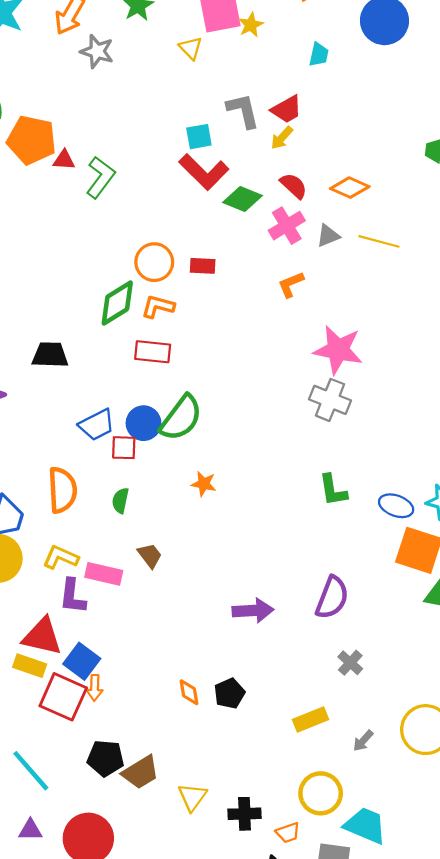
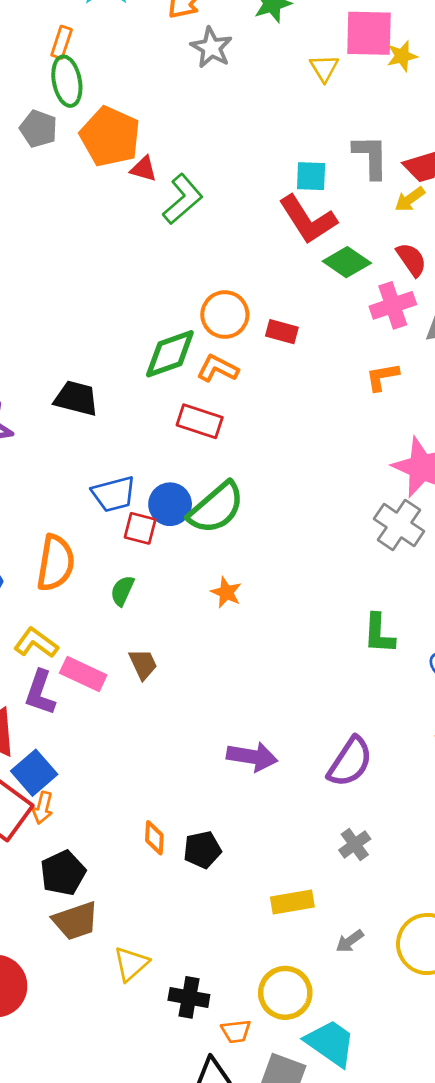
black pentagon: (106, 758) -> (63, 873), moved, turned 30

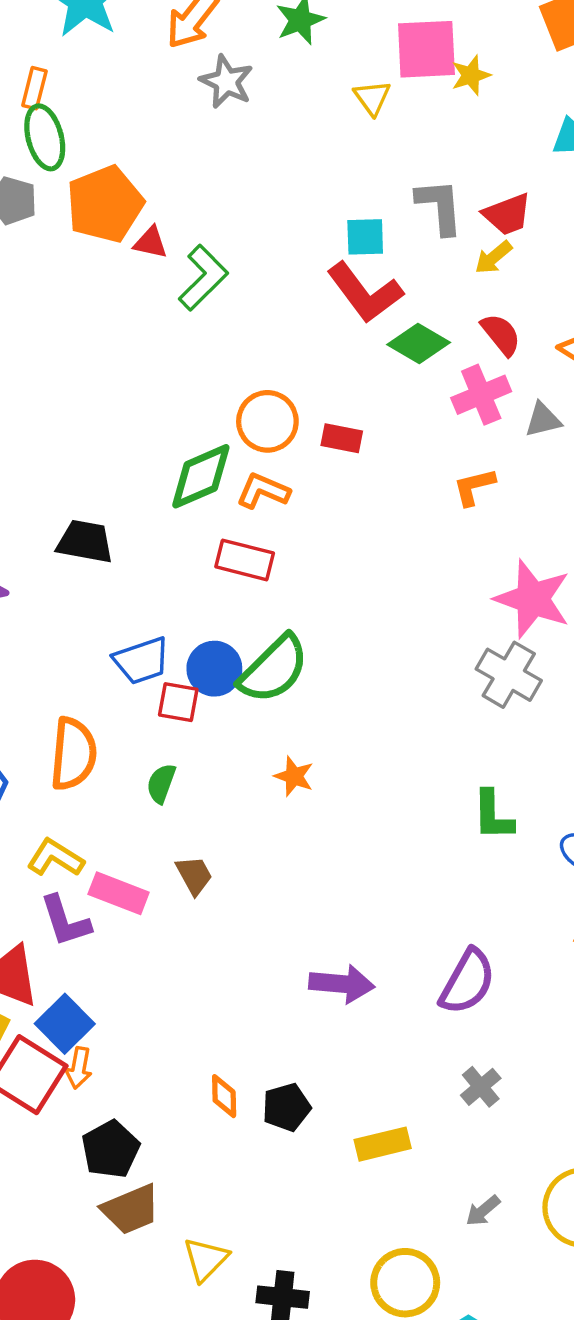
orange pentagon: (110, 137) -> (105, 204), turned 30
purple L-shape: (40, 693) -> (65, 921), turned -33
yellow rectangle: (292, 902) -> (383, 1144), moved

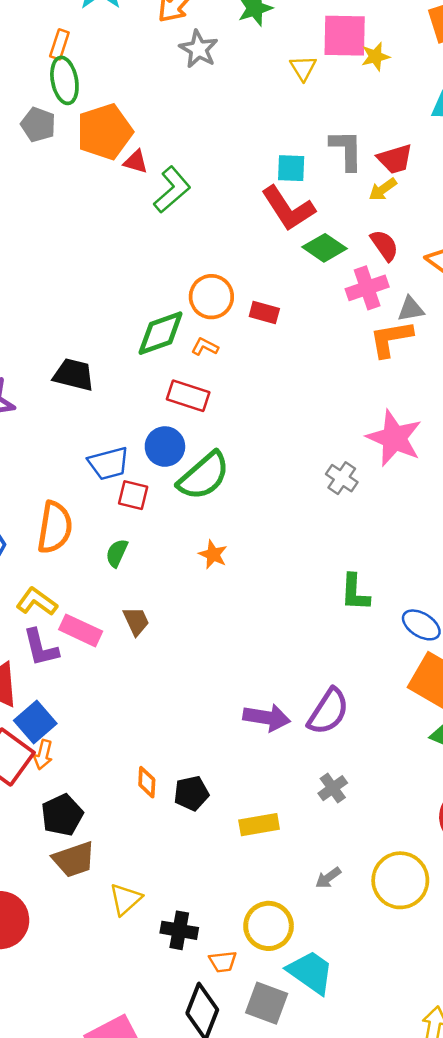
orange L-shape: (474, 487) -> (391, 339), moved, size x1.4
orange L-shape: (263, 491) -> (205, 347), size x0.7
blue circle: (214, 669) -> (165, 447), moved
gray cross: (509, 675) -> (342, 478), moved, size x0.7
purple arrow: (342, 984) -> (267, 718), moved

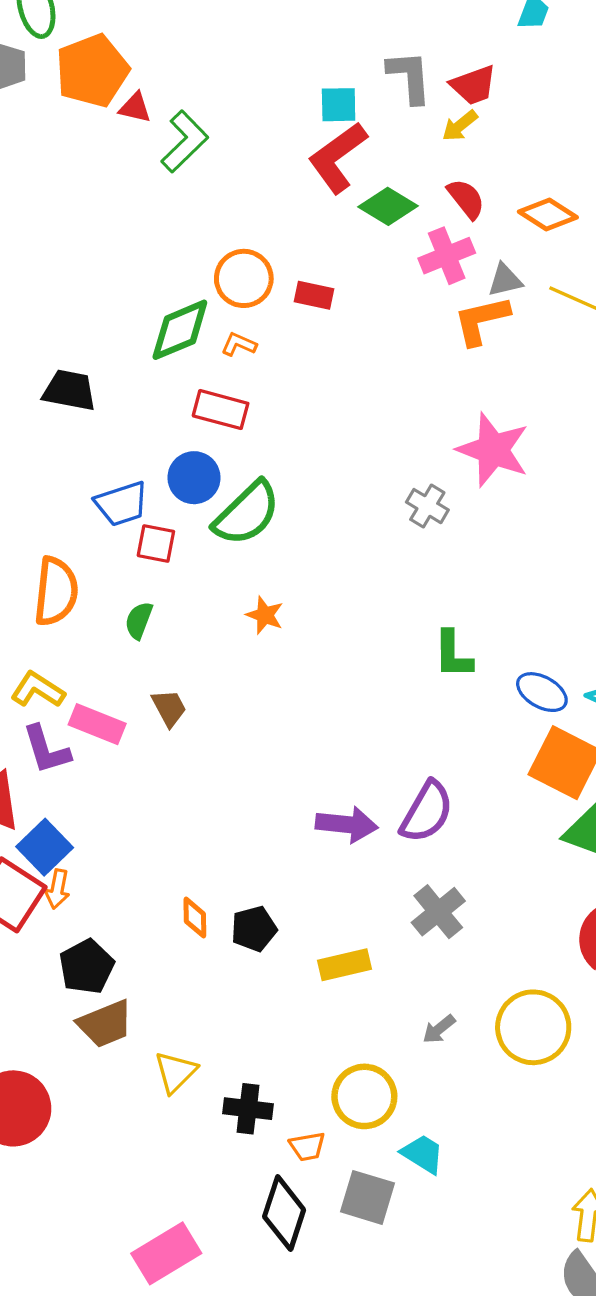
red L-shape: (288, 208) -> (338, 158), turned 90
gray cross: (333, 788) -> (438, 912), size x1.4
cyan trapezoid: (311, 972) -> (423, 1154), size x0.7

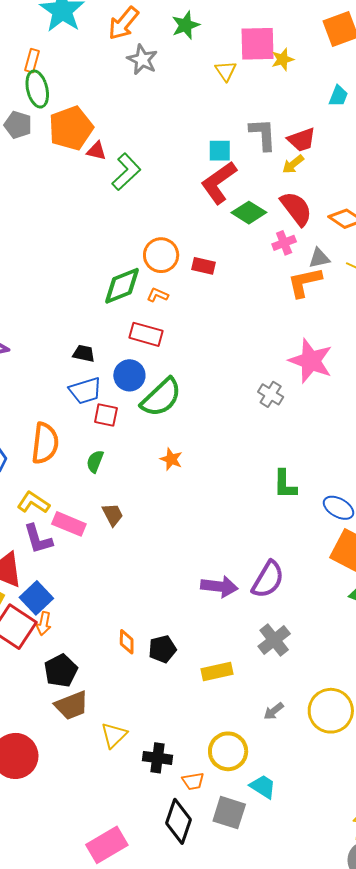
red semicircle: (466, 199) -> (296, 209), size x1.4
pink cross: (447, 256) -> (284, 243), size x0.7
black trapezoid: (69, 390) -> (84, 353), moved, size x0.7

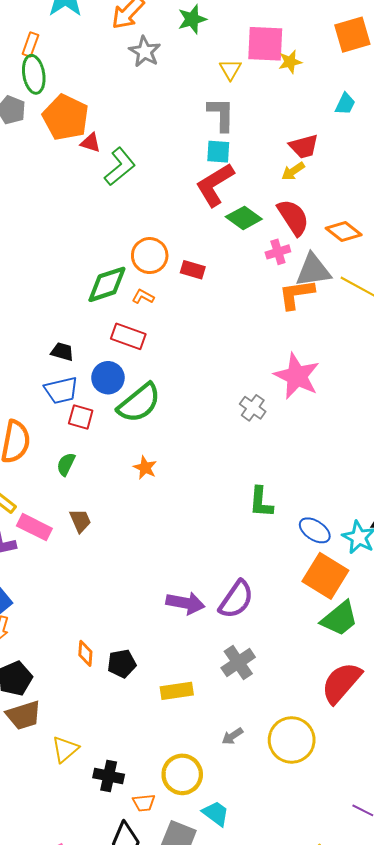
orange pentagon: (71, 128) -> (66, 117), turned -30
gray L-shape: (263, 134) -> (221, 114), moved
gray triangle: (319, 258) -> (313, 270), size x1.6

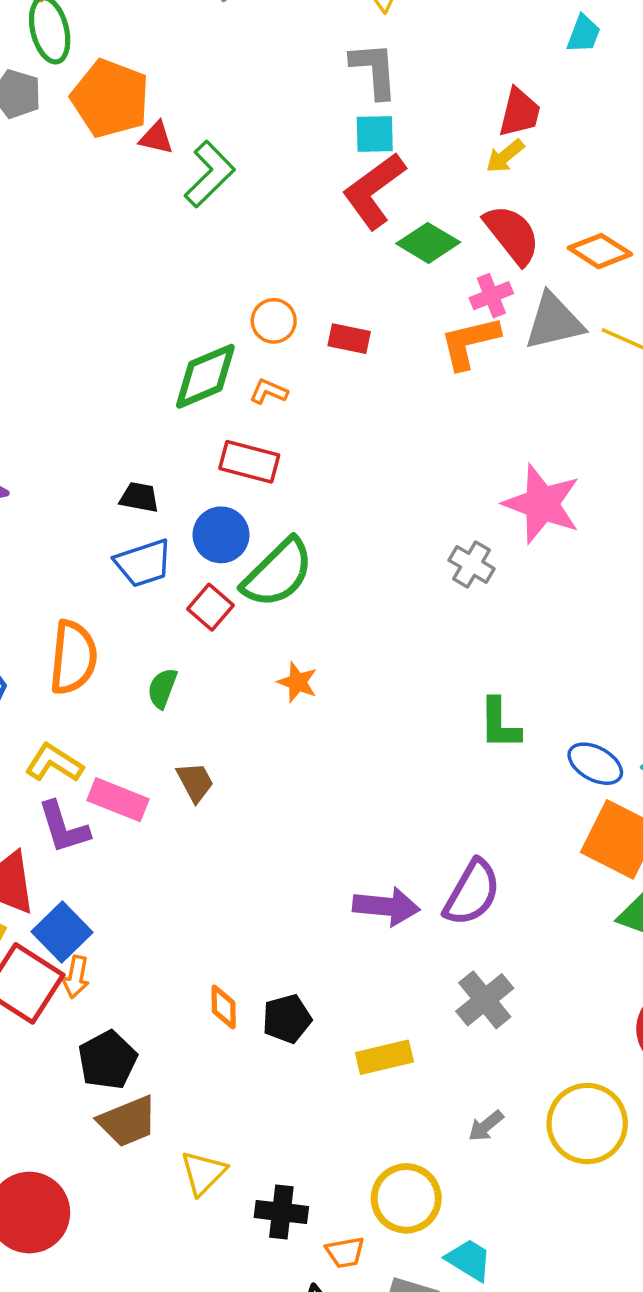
red trapezoid: (304, 146) -> (520, 112), turned -56
orange circle: (150, 256) -> (274, 321), size x0.7
orange L-shape: (296, 294) -> (470, 343), moved
red square: (81, 417) -> (210, 607), moved, turned 30

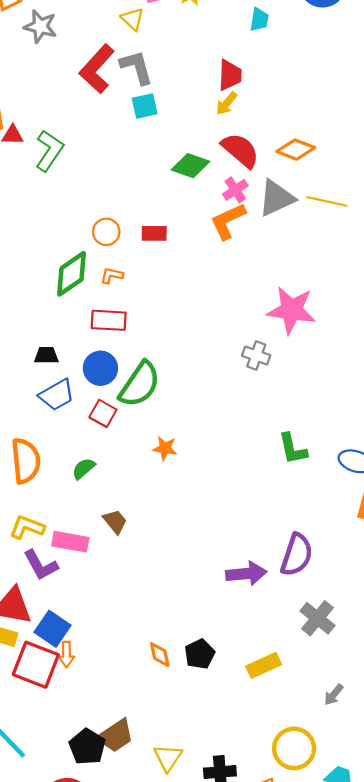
red L-shape: (374, 191) -> (97, 69), moved
green semicircle: (162, 688) -> (84, 469), turned 40
black pentagon: (108, 1060) -> (87, 747), moved

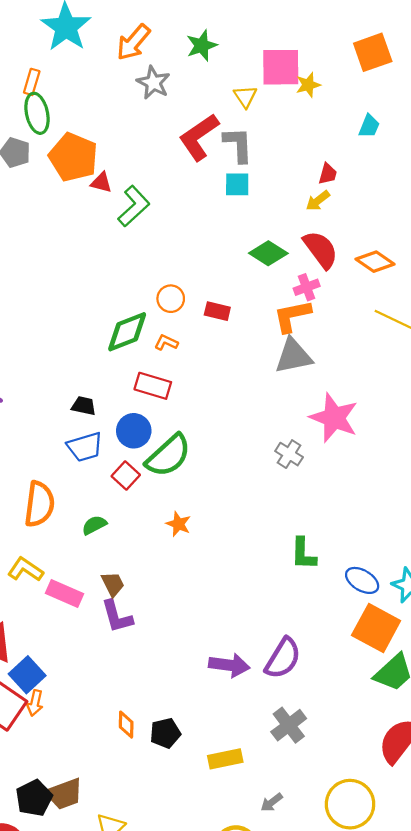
red trapezoid: (230, 75) -> (328, 174), size x0.7
gray triangle: (277, 198) -> (293, 356), moved
purple L-shape: (41, 565) -> (117, 616), moved
gray arrow: (334, 695) -> (272, 802), moved

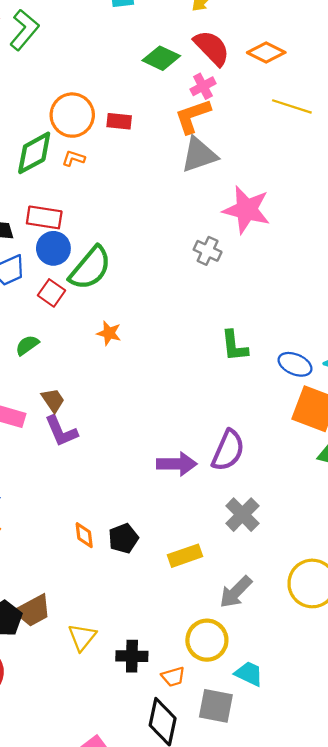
orange circle: (171, 299) -> (72, 115), size x1.6
red rectangle: (153, 386) -> (44, 217), moved
gray arrow: (272, 802) -> (236, 592), size x1.6

